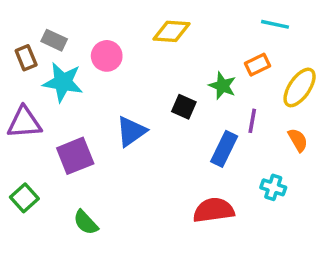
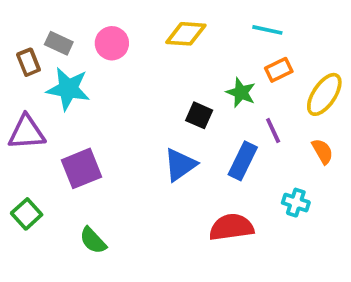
cyan line: (275, 24) -> (267, 30), moved
pink circle: (107, 56) -> (112, 43), moved
purple line: (252, 121) -> (273, 130), turned -35
blue triangle: (131, 131) -> (180, 165), moved

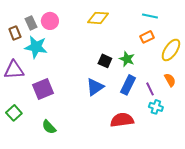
cyan line: (267, 30) -> (150, 16), moved
gray rectangle: (59, 43) -> (31, 23), turned 40
pink circle: (112, 43) -> (50, 21), moved
green star: (241, 93) -> (127, 59), moved
purple line: (273, 130) -> (150, 89), moved

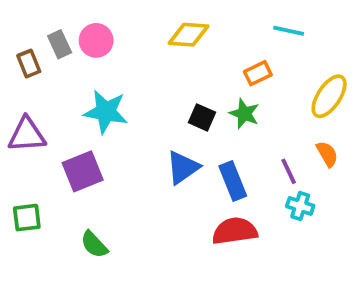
orange rectangle: (147, 37) -> (258, 73), moved
cyan star: (36, 47) -> (106, 112), moved
blue rectangle: (128, 85) -> (233, 181), moved, turned -48
green square: (14, 113) -> (27, 218), turned 35

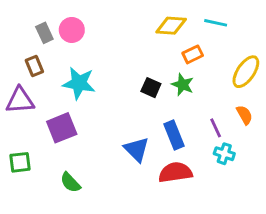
yellow diamond: (189, 35) -> (171, 26), moved
brown rectangle: (29, 64) -> (34, 66), moved
blue triangle: (183, 167) -> (137, 149), moved, turned -40

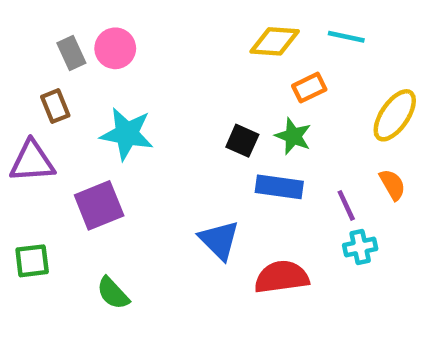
blue rectangle: (174, 135) -> (279, 187), moved, turned -60
cyan cross: (224, 154) -> (360, 247), turned -30

